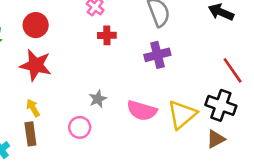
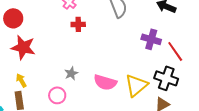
red circle: (36, 25) -> (13, 18), moved
purple cross: (157, 55) -> (151, 39), moved, turned 30

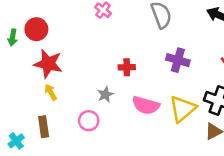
red cross: (78, 24) -> (127, 67), moved
purple cross: (151, 39) -> (178, 60), moved
yellow arrow: (21, 80) -> (51, 92), moved

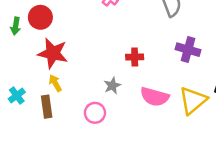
brown rectangle: (44, 127) -> (47, 107), moved
cyan cross: (16, 141) -> (17, 95), moved

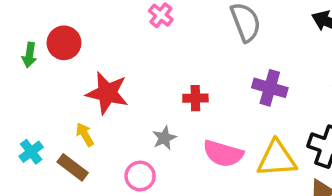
red star: (53, 53) -> (107, 93), moved
yellow triangle: (193, 100) -> (277, 159), turned 36
brown rectangle: (47, 107) -> (73, 167), turned -45

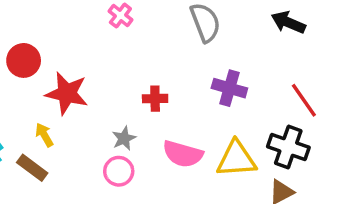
red circle: (64, 43) -> (24, 60), moved
pink circle: (140, 176) -> (119, 171), moved

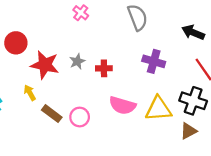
black arrow: (288, 22) -> (193, 32), moved
gray star: (124, 138) -> (77, 61), moved
brown rectangle: (32, 168) -> (52, 114), moved

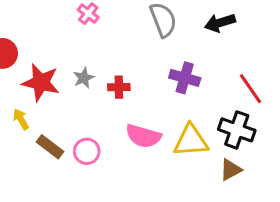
black arrow: (193, 32) -> (220, 23), moved, turned -40

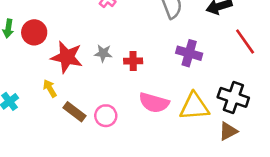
gray star: (84, 78) -> (103, 53), turned 30
red line: (250, 89) -> (245, 41), moved

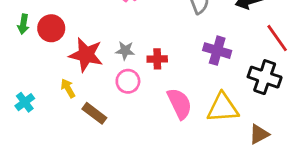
black cross: (233, 97) -> (265, 77), moved
pink semicircle: (154, 103) -> (180, 104), turned -132
pink circle: (106, 116) -> (128, 81), moved

